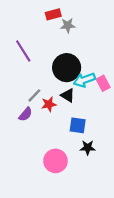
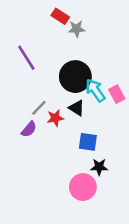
red rectangle: (53, 14) -> (60, 16), turned 48
cyan arrow: (84, 80) -> (95, 90), turned 75
pink circle: (55, 161) -> (83, 187), moved

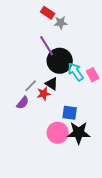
purple line: (26, 58) -> (47, 46), moved
black triangle: (77, 108) -> (52, 84), moved
black star: (99, 167) -> (79, 133), size x1.6
pink circle: (83, 187) -> (58, 133), moved

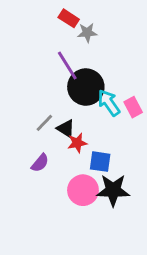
black triangle: (52, 84) -> (66, 129), moved
red star: (44, 94) -> (77, 143), moved
purple semicircle: (23, 103) -> (40, 163), moved

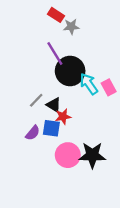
blue square: (100, 162) -> (51, 128), moved

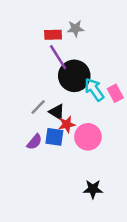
red rectangle: (56, 15) -> (53, 35), moved, turned -35
pink circle: (68, 155) -> (88, 137), moved
black star: (92, 155) -> (93, 189), moved, size x0.7

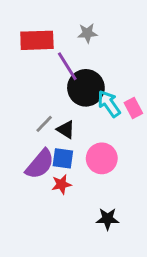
red rectangle: (53, 35) -> (37, 40), moved, size x1.6
red star: (67, 124) -> (61, 184), moved
purple semicircle: (34, 142) -> (40, 164), size x1.6

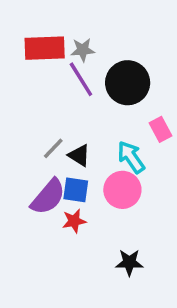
gray star: (87, 33) -> (83, 50), moved
black circle: (86, 88) -> (128, 83), moved
cyan arrow: (109, 104) -> (131, 157), moved

